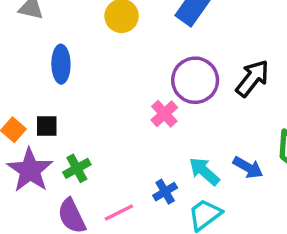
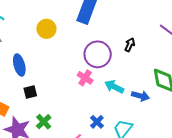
black arrow: (252, 78) -> (130, 45), size x0.6
black square: (47, 126) -> (30, 92), moved
cyan arrow: (204, 171) -> (114, 87), moved

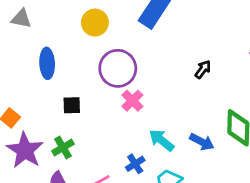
purple circle: (98, 54) -> (118, 68), moved
cyan arrow: (114, 87) -> (162, 140), moved
black square: (30, 92) -> (72, 105), moved

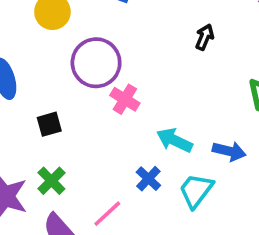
blue arrow: (202, 142) -> (229, 151), moved

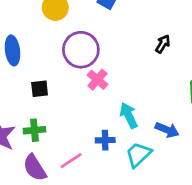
cyan arrow: (174, 140) -> (129, 115), turned 30
blue cross: (148, 179) -> (105, 140), turned 36
green cross: (51, 181) -> (34, 130), turned 30

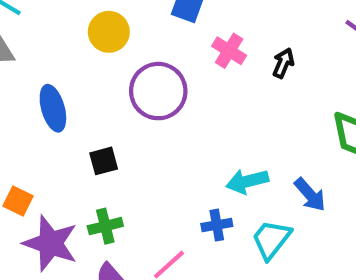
pink cross: (97, 80) -> (229, 51), moved
cyan arrow: (129, 115) -> (247, 181), turned -70
blue arrow: (167, 130) -> (310, 195), turned 35

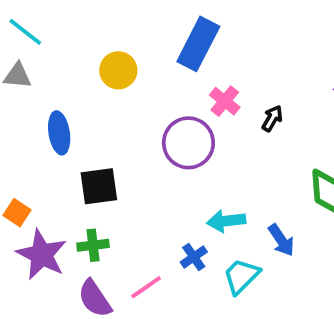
purple circle: (158, 91) -> (188, 143), moved
black square: (104, 161) -> (99, 186), size x1.5
blue cross: (217, 225) -> (194, 257), turned -32

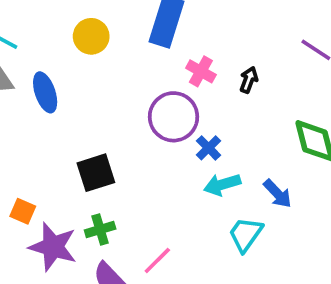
yellow circle: (118, 70) -> (91, 36), moved
blue ellipse: (59, 133) -> (45, 92), moved
blue cross: (194, 257) -> (208, 148), moved

